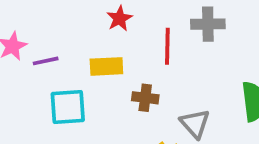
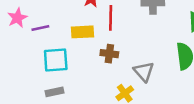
red line: (167, 46) -> (111, 18), moved

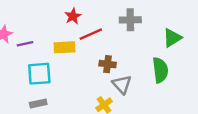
red line: (111, 18) -> (91, 34), turned 65
brown cross: (109, 54) -> (108, 64), moved

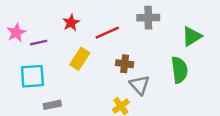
red star: (73, 16) -> (71, 23), moved
yellow rectangle: (64, 47) -> (80, 59), moved, turned -54
cyan square: (39, 74) -> (32, 76), moved

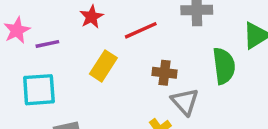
green semicircle: (179, 70) -> (224, 66), moved

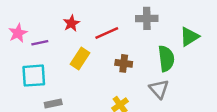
gray triangle: (185, 102) -> (159, 89), moved

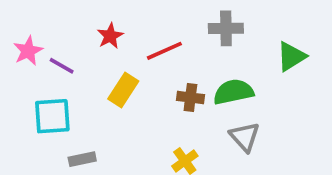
purple line: (40, 43) -> (62, 66), turned 42
green semicircle: (166, 59) -> (233, 92), moved, turned -95

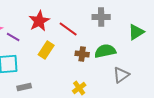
red star: (110, 36) -> (39, 21), size x1.5
red line: (164, 51) -> (68, 29), turned 60
gray triangle: (245, 137) -> (121, 75), moved, turned 36

